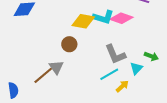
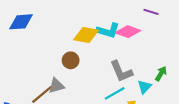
green arrow: (151, 56) -> (161, 74), turned -80
gray triangle: (56, 67) -> (56, 86), turned 49

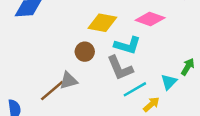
cyan L-shape: (108, 31) -> (127, 45), moved
gray L-shape: (121, 71) -> (120, 68), moved

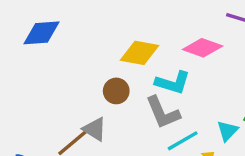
gray triangle: (68, 81) -> (95, 129), turned 48

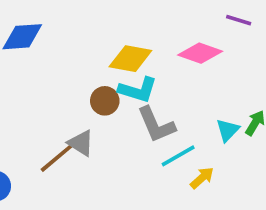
cyan L-shape: (173, 83) -> (138, 90), moved
cyan triangle: (227, 131) -> (228, 130), moved

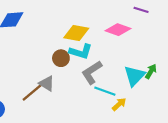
gray L-shape: (156, 125) -> (92, 72), turned 80
cyan triangle: (228, 130) -> (134, 76), size x1.5
cyan line: (178, 156) -> (105, 91), turned 50

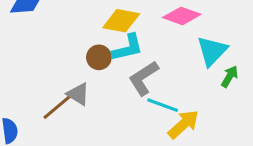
cyan L-shape: (81, 52) -> (128, 48), turned -30
cyan triangle: (134, 76) -> (212, 51), moved
yellow arrow: (119, 104) -> (183, 124), size x1.5

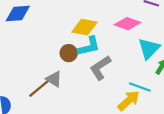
cyan line: (163, 105) -> (140, 87), moved

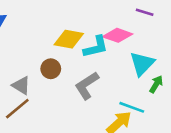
cyan L-shape: (89, 46) -> (96, 47), moved
gray triangle: (54, 79) -> (21, 85), moved

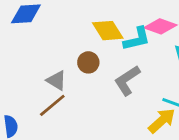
yellow diamond: (69, 39) -> (108, 31), turned 48

